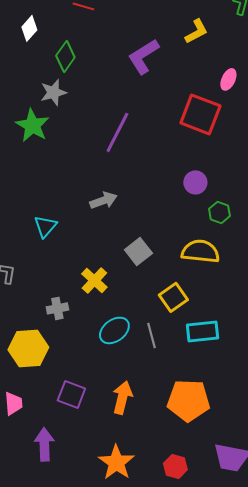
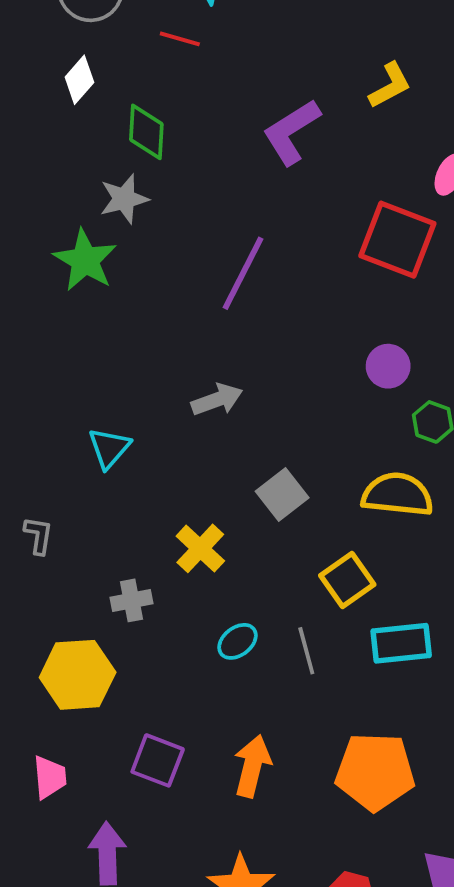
green diamond: (65, 56) -> (146, 132), turned -32
cyan ellipse: (114, 330) -> (237, 641), size x0.7

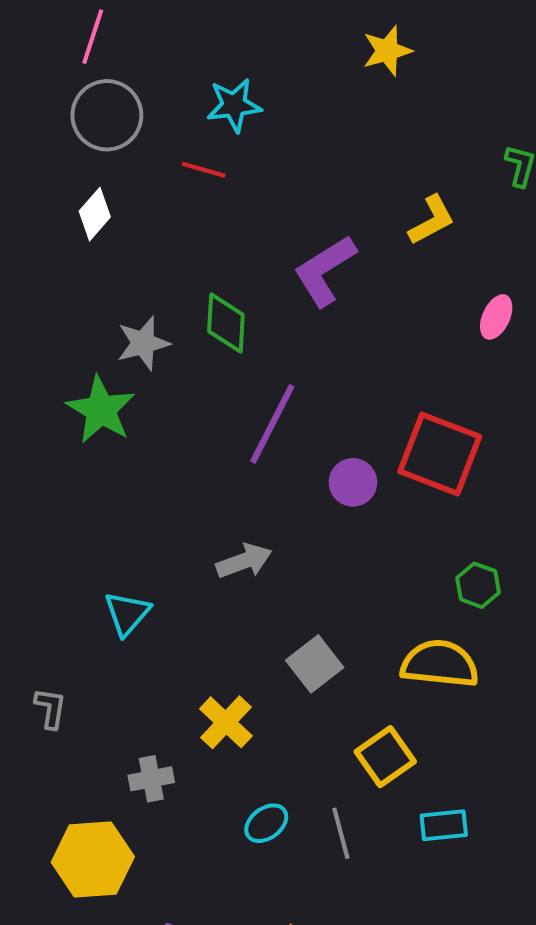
green diamond: (146, 132) -> (226, 323), moved
red square: (397, 240) -> (440, 454), moved
purple circle: (388, 366) -> (353, 482), moved
cyan rectangle: (401, 643) -> (444, 825), size x0.7

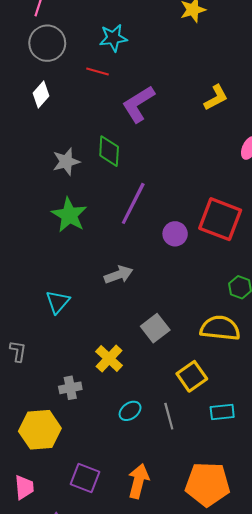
purple L-shape: (325, 271) -> (138, 104), moved
green star: (101, 410) -> (69, 215), moved

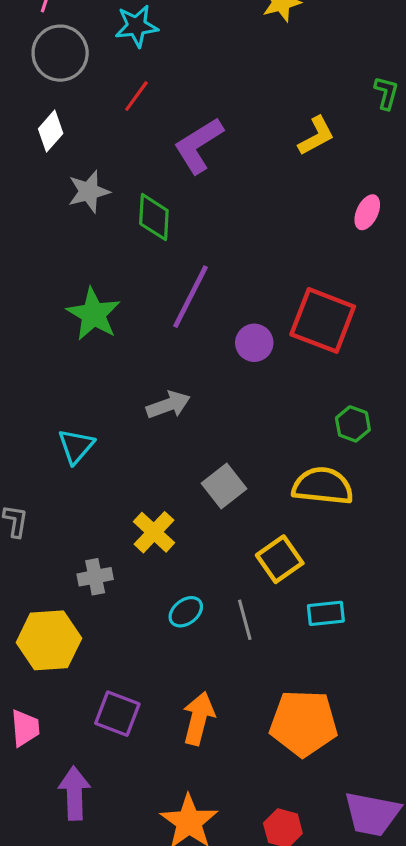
cyan star: (113, 38) -> (136, 26), moved
red line: (98, 71) -> (136, 96), turned -70
gray star: (66, 162) -> (89, 192), moved

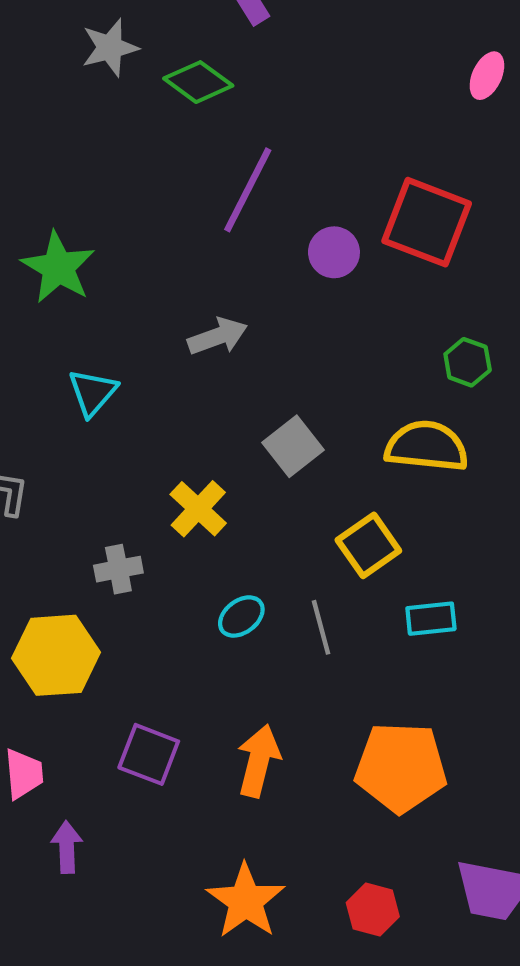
green diamond: (154, 217) -> (198, 82), turned -57
green star: (93, 314) -> (58, 267), moved
purple arrow: (74, 793) -> (67, 847), moved, size x0.7

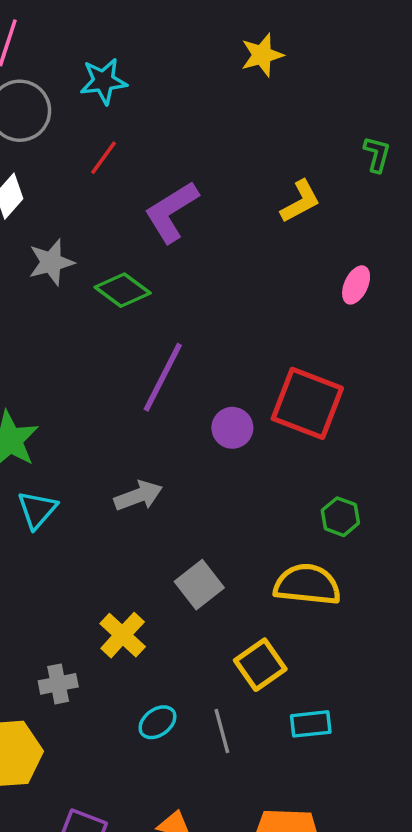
cyan triangle: (93, 392) -> (37, 510), moved

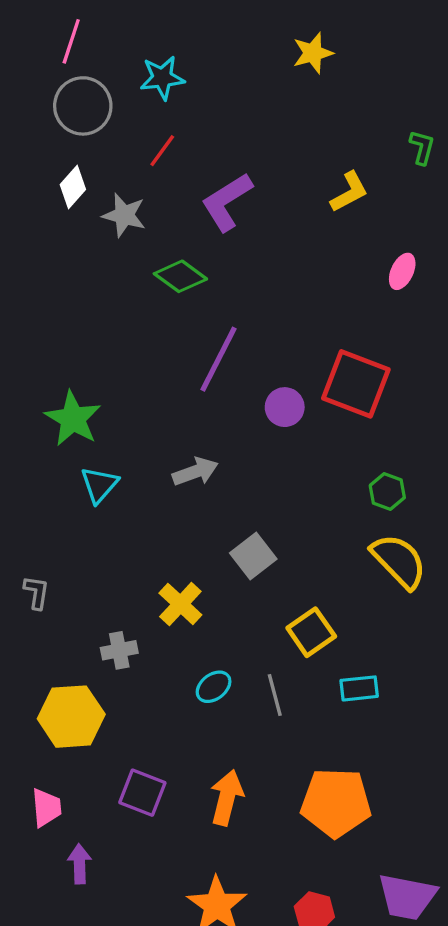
gray star: (51, 262) -> (124, 215), moved, turned 30
yellow semicircle: (307, 585) -> (399, 561), moved, turned 40

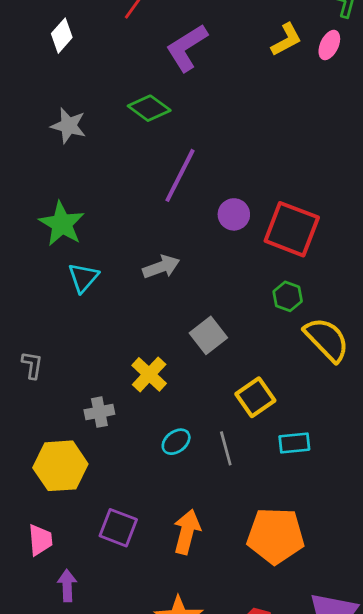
gray star: (124, 215) -> (68, 126), moved
pink ellipse: (402, 271) -> (329, 45), moved
red square: (356, 384) -> (292, 229), moved
green hexagon: (387, 491) -> (288, 296), moved

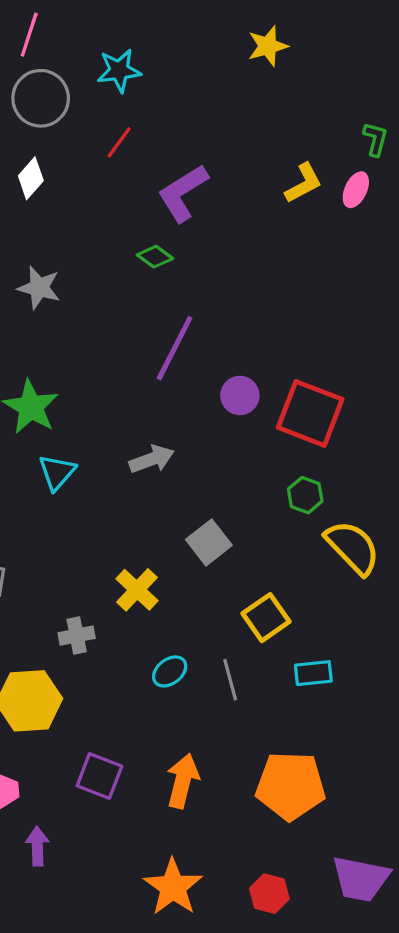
green diamond: (149, 108) -> (155, 257), moved, size x0.7

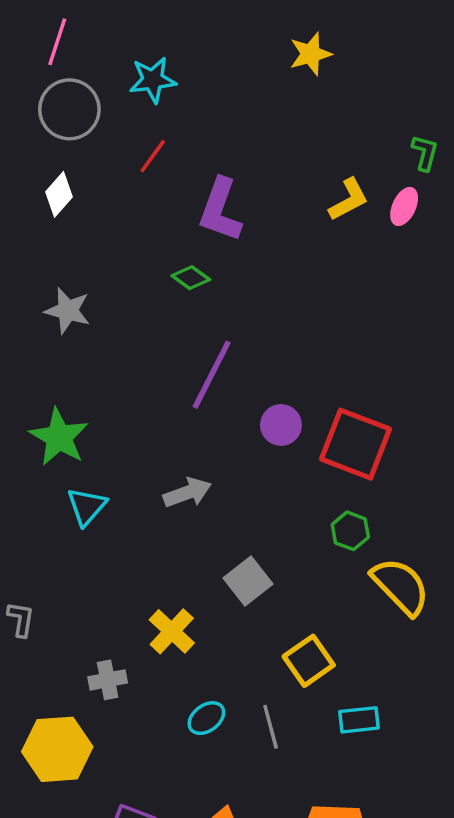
purple L-shape: (183, 193) -> (220, 210), turned -38

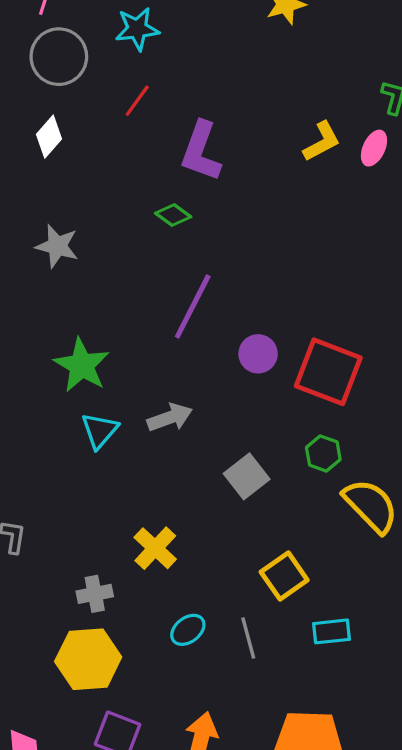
green star: (59, 437) -> (82, 365), moved
cyan triangle: (87, 506) -> (100, 431), moved
gray square: (248, 581) -> (247, 476), moved
yellow hexagon: (57, 749) -> (88, 659), moved

